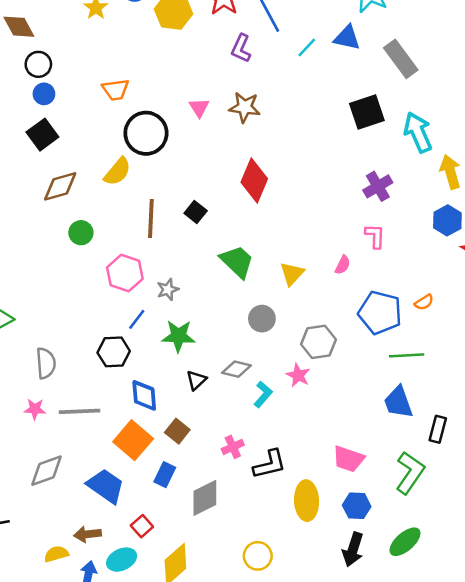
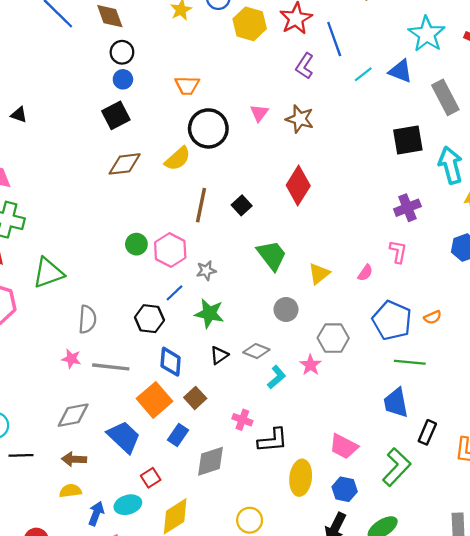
green circle: (81, 233) -> (136, 244), moved
pink cross: (233, 447) -> (242, 420), turned 36
brown arrow: (87, 534) -> (74, 459), moved

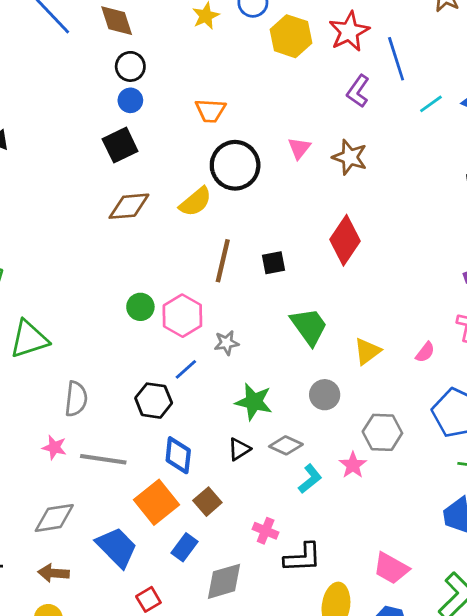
black square: (242, 205) -> (273, 263), turned 30
green star: (209, 313) -> (254, 402), moved

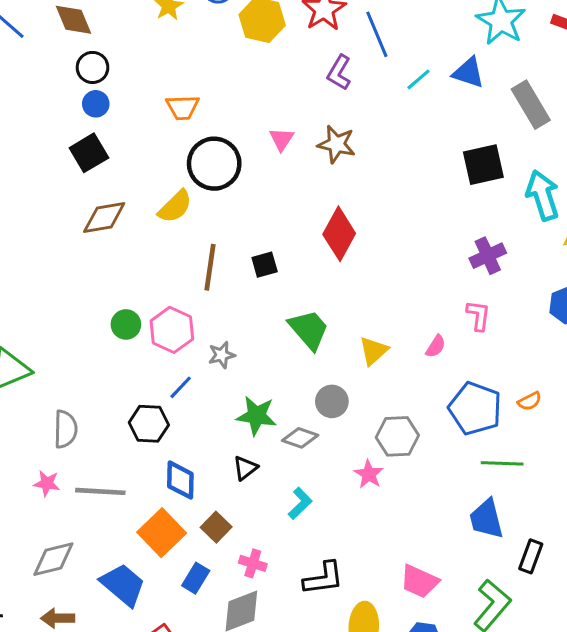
gray diamond: (286, 445) -> (300, 438), moved
cyan L-shape: (310, 479) -> (300, 503), moved
pink cross: (266, 531) -> (253, 563), moved

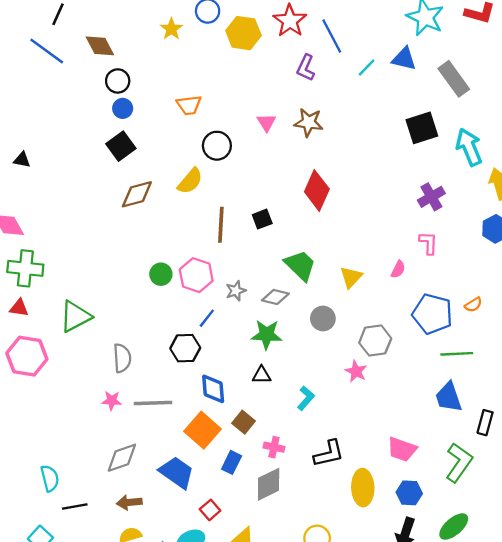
black circle: (214, 164) -> (217, 146), size x0.7
gray diamond: (300, 438) -> (275, 297), moved
black triangle: (245, 468) -> (262, 375), turned 42

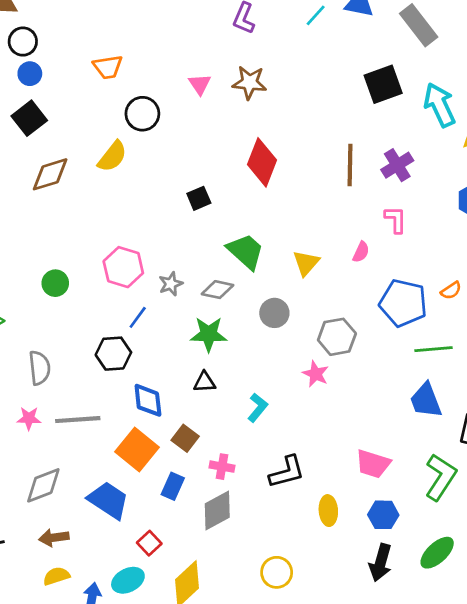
brown line: (221, 225) -> (350, 165), moved
green circle: (161, 274) -> (55, 283), moved
yellow ellipse: (363, 488) -> (328, 511), size x0.7

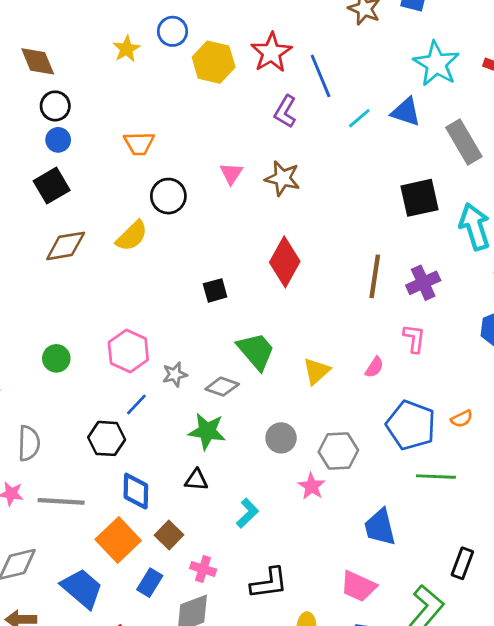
gray circle: (274, 313) -> (281, 438), moved
blue trapezoid: (426, 400) -> (380, 527), moved

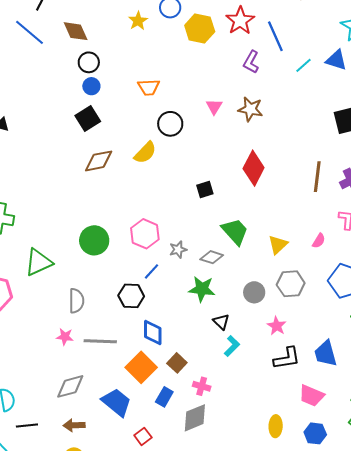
green circle: (56, 358) -> (94, 240), size x1.5
gray hexagon: (338, 451) -> (291, 284), moved
black triangle: (196, 480) -> (221, 322), moved, turned 42
black L-shape: (269, 583) -> (287, 358), moved

